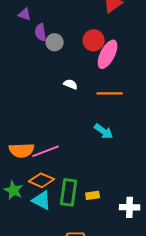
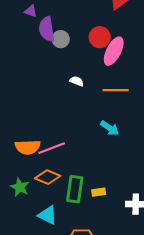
purple semicircle: (41, 32) -> (47, 29), size x1.4
cyan triangle: (42, 200) -> (48, 215), moved

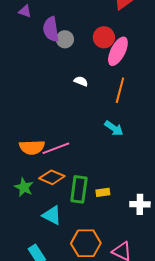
purple triangle: (31, 11) -> (25, 11), moved
orange line: (116, 90) -> (120, 90), turned -75

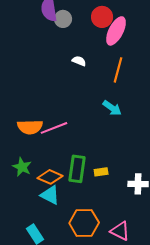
orange diamond: (52, 177) -> (50, 177), moved

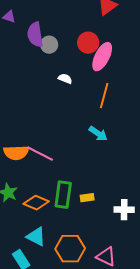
white semicircle: (79, 61) -> (65, 79), moved
pink line: (54, 128) -> (40, 154), turned 48
cyan triangle: (50, 195) -> (36, 237), moved

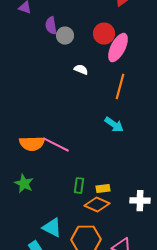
purple semicircle: (35, 35) -> (51, 26), size x0.7
green rectangle: (63, 195) -> (79, 186), size x0.6
orange diamond: (36, 203) -> (97, 205), moved

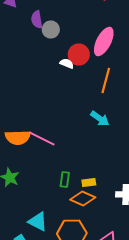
red circle: (104, 34) -> (79, 54), moved

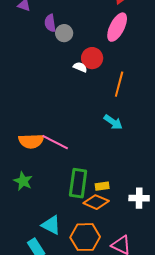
pink ellipse: (104, 42) -> (117, 27), moved
green rectangle: (65, 180) -> (78, 183), size x1.8

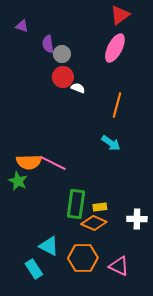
red circle: (92, 58) -> (63, 77), moved
green star: (23, 181) -> (18, 181), moved

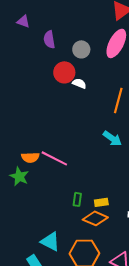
gray circle: (62, 54) -> (81, 49), moved
orange semicircle: (29, 162) -> (30, 157), size x0.7
green rectangle: (76, 204) -> (77, 199), size x0.5

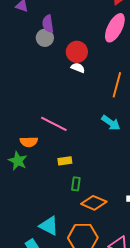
gray circle: (81, 49) -> (45, 38), moved
red circle: (64, 72) -> (77, 52), moved
pink line: (54, 158) -> (54, 124), moved
yellow rectangle: (101, 202) -> (65, 161), moved

